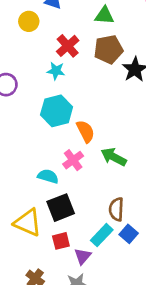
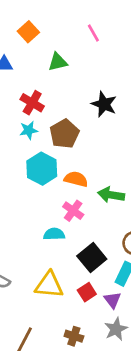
brown pentagon: (109, 49) -> (64, 134), moved
orange semicircle: (85, 131) -> (76, 179), turned -30
black square: (61, 208) -> (92, 258), moved

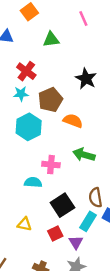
orange semicircle: (76, 179) -> (73, 121), moved
pink cross: (73, 211) -> (51, 165), turned -36
yellow triangle: (49, 285) -> (24, 224), size x0.6

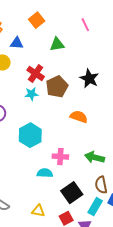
brown pentagon: (50, 100) -> (57, 87), moved
cyan hexagon: (29, 127) -> (30, 135), moved
green arrow: (84, 155) -> (95, 157), moved

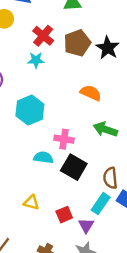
brown pentagon: (57, 87) -> (77, 43), moved
green arrow: (95, 157) -> (105, 129), moved
black square: (72, 193) -> (74, 167), moved, turned -30

